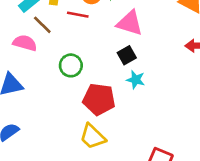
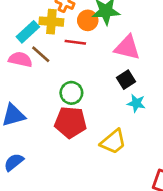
pink semicircle: (25, 43) -> (20, 59), moved
red pentagon: (99, 99) -> (70, 122), moved
yellow trapezoid: (93, 136) -> (113, 142), moved, turned -80

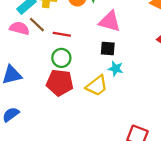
red line: (75, 42) -> (62, 34), moved
black square: (126, 80) -> (108, 48), turned 35
yellow trapezoid: (113, 142) -> (97, 86), moved

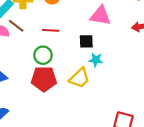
pink triangle: (110, 22) -> (100, 16), moved
red line: (62, 34) -> (51, 30), moved

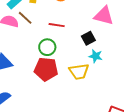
black square: (86, 41) -> (88, 38), turned -32
yellow trapezoid: (80, 78) -> (79, 72), turned 30

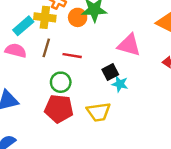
brown line: (25, 18) -> (46, 48), moved, turned 63
cyan star: (96, 56) -> (120, 84), moved

